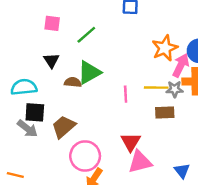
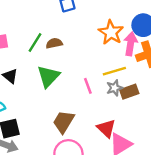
brown semicircle: (73, 82) -> (54, 43), moved
gray star: (175, 89) -> (114, 88), moved
brown trapezoid: (64, 127) -> (64, 122), moved

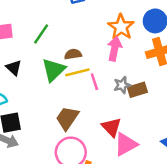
brown semicircle: (54, 43) -> (73, 54), moved
pink arrow: (131, 44) -> (115, 49), moved
yellow line: (114, 71) -> (77, 72), moved

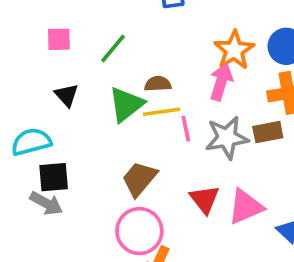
gray star: (122, 85) -> (227, 138), size x1.6
brown rectangle: (137, 90) -> (268, 132), moved
pink triangle: (126, 144) -> (246, 207), moved

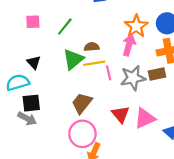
black triangle: (67, 95) -> (34, 62), moved

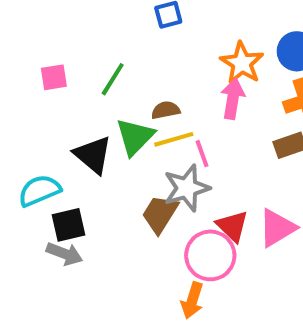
black triangle: (34, 62) -> (93, 155), moved, size x1.5
gray star: (133, 78) -> (187, 188), moved
pink circle: (82, 134) -> (210, 255), moved

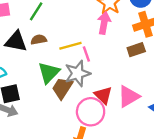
brown semicircle: (166, 110) -> (39, 40), moved
green triangle: (135, 137) -> (49, 73), moved
black triangle: (93, 155) -> (16, 41), moved, turned -30

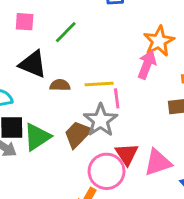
brown semicircle: (39, 40) -> (60, 85), moved
green triangle: (49, 73) -> (37, 137), moved
gray star: (77, 73) -> (101, 120), turned -30

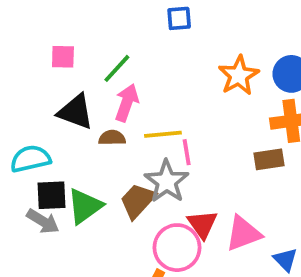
pink arrow: (147, 65) -> (127, 103), moved

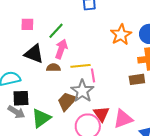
green triangle: (85, 206) -> (41, 118), moved

